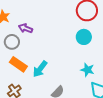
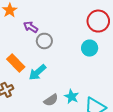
gray circle: (12, 42) -> (44, 41), moved
cyan star: (87, 70) -> (72, 97), moved

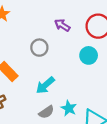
purple arrow: (31, 27) -> (62, 25), moved
cyan arrow: (37, 72) -> (45, 85), moved

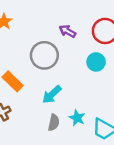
gray circle: (39, 48) -> (44, 55), size x1.5
gray semicircle: (46, 112) -> (54, 123), turned -42

